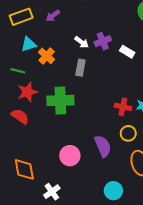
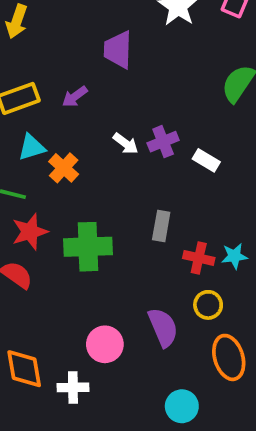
gray rectangle: (80, 68) -> (161, 226), moved
white cross: (52, 192) -> (73, 387), moved, turned 35

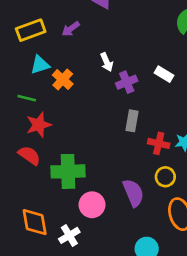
purple cross: (163, 142) -> (127, 82), moved
white arrow: (126, 143) -> (107, 62), turned 30
green cross: (88, 247) -> (68, 171), moved
white cross: (73, 387) -> (69, 235), turned -30

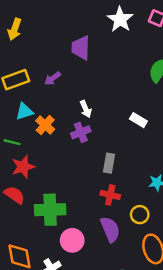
purple cross: (127, 82) -> (81, 132), moved
red cross: (159, 143) -> (110, 195), moved

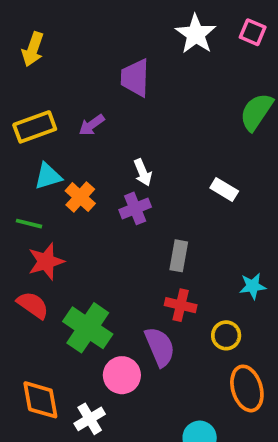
green cross: (50, 210) -> (88, 328), turned 36
purple semicircle: (110, 229) -> (160, 347), moved

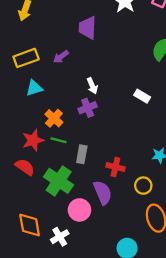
orange cross: (80, 197) -> (54, 118), moved
green line: (29, 224) -> (59, 140), moved
gray rectangle: (179, 256) -> (82, 154), moved

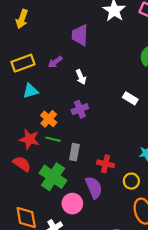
white arrow: (92, 86) -> (81, 77), moved
red star: (33, 140) -> (29, 139), turned 30

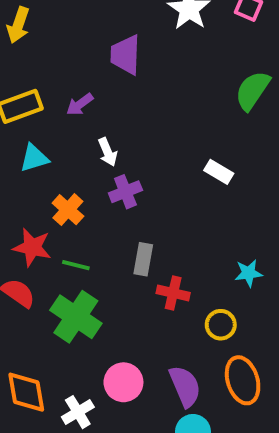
white arrow: (81, 77) -> (108, 152), moved
green line: (53, 139) -> (76, 265), moved
gray rectangle: (74, 152) -> (143, 259), moved
purple semicircle: (94, 187) -> (185, 386), moved
pink circle: (72, 204) -> (123, 382), moved

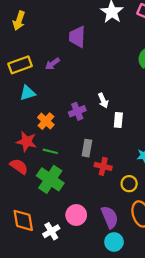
white arrow: (108, 152) -> (103, 101), moved
white rectangle: (219, 172) -> (118, 120), moved, turned 64

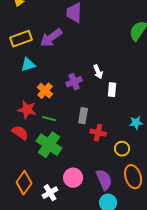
purple arrow: (52, 64) -> (51, 38), size x1.6
orange diamond: (23, 220) -> (24, 183), turned 45

